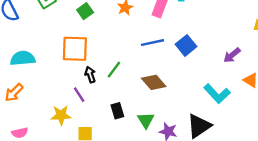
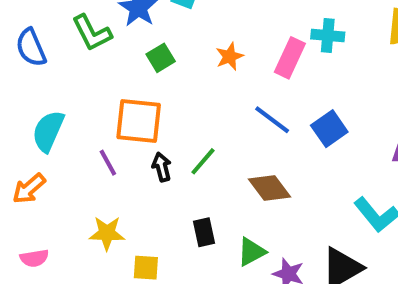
blue line: (152, 43) -> (272, 120), turned 45
cyan semicircle: (23, 58) -> (48, 131), turned -65
purple line: (79, 95) -> (108, 163), moved
green triangle: (146, 120) -> (251, 252), turned 30

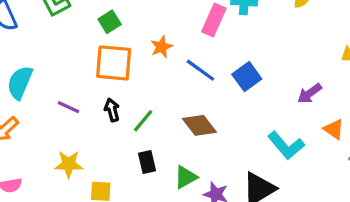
orange star: (230, 56) -> (161, 47), moved
orange square: (139, 121) -> (114, 63), moved
green line: (203, 161) -> (143, 121), moved
purple line: (108, 163) -> (68, 107), turned -35

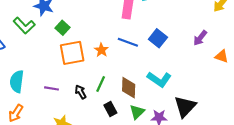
orange star: (161, 47) -> (101, 50), moved
black arrow: (112, 110) -> (81, 92), moved
brown diamond: (199, 125) -> (129, 88), moved, turned 55
cyan L-shape: (286, 145) -> (159, 79), moved

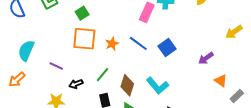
black arrow: (81, 92) -> (76, 84), moved, turned -96

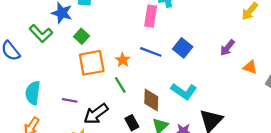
green line: (102, 75) -> (120, 85), moved, turned -56
black arrow: (76, 84) -> (96, 114), size x1.6

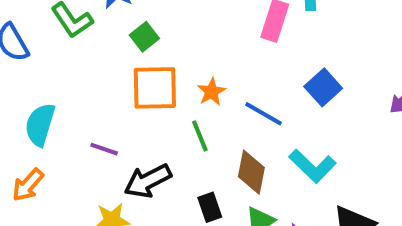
blue line: (151, 52) -> (264, 114), moved

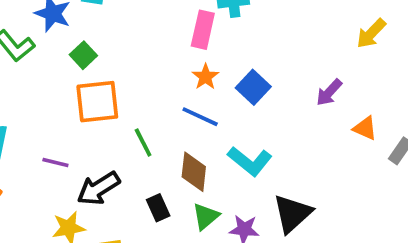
orange star: (212, 92) -> (205, 77), moved

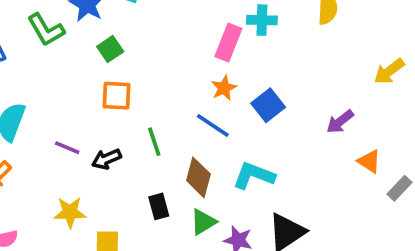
orange square: (97, 102) -> (117, 96), size x0.7
cyan L-shape: (250, 161) -> (254, 176), turned 153
black arrow: (98, 188) -> (107, 159), moved, size x0.7

